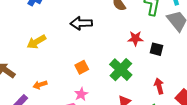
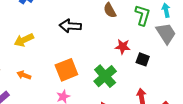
orange square: (82, 67) -> (66, 70), size x1.6
orange arrow: (40, 85) -> (24, 75), moved, turned 32

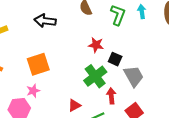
gray trapezoid: (166, 33) -> (134, 76), moved
green cross: (105, 76) -> (95, 76), moved

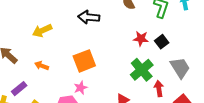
black square: (115, 59) -> (162, 42), moved, turned 32

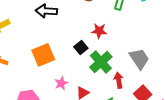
black square: (162, 42) -> (81, 48), moved
pink star: (81, 88) -> (61, 83), moved

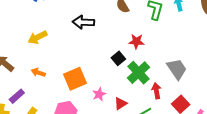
orange square: (43, 55) -> (75, 79), moved

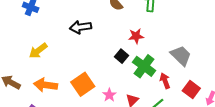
orange arrow: (38, 73) -> (46, 85), size x1.6

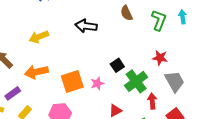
red star: (136, 36) -> (160, 58), moved
orange arrow: (46, 85) -> (36, 72), turned -35
pink star: (109, 95) -> (97, 83), moved

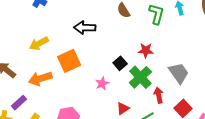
red star: (160, 58) -> (146, 50), moved
orange square: (72, 82) -> (69, 61), moved

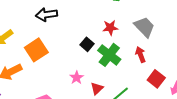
gray trapezoid: (179, 73) -> (144, 27), moved
pink star: (102, 83) -> (77, 78), moved
red arrow: (159, 95) -> (140, 54), moved

